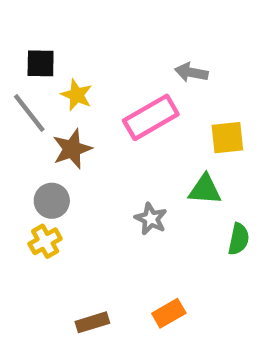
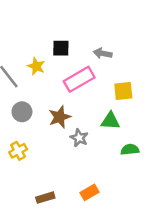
black square: (41, 63) -> (61, 48), moved
brown star: (72, 149) -> (60, 117), moved
gray circle: (52, 201) -> (22, 112), moved
green semicircle: (239, 239) -> (130, 149), turned -108

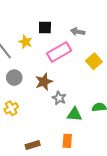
yellow square: (123, 91) -> (94, 61), turned -35
green triangle: (110, 121) -> (74, 114), moved
orange rectangle: (90, 192) -> (67, 141), turned -56

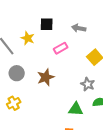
pink rectangle: (59, 52) -> (61, 48), size x0.6
gray star: (59, 98) -> (88, 84), moved

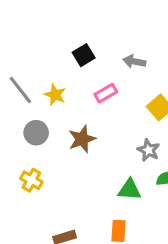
black square: (47, 24) -> (84, 55), turned -32
yellow star: (28, 38) -> (55, 95), moved
yellow cross: (14, 103) -> (31, 180), turned -32

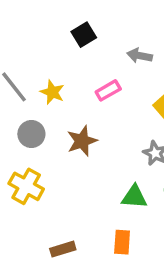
black square: (84, 55) -> (84, 35), moved
yellow cross: (31, 180) -> (26, 186), size x1.4

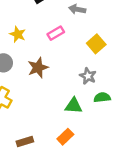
orange rectangle: (122, 242) -> (65, 137), turned 42

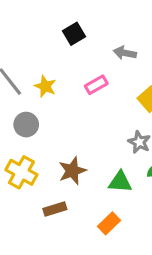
brown star: (38, 68) -> (72, 171), moved
brown rectangle: (25, 141) -> (55, 209), moved

